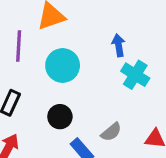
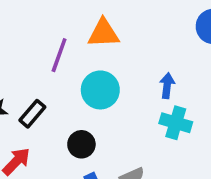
cyan cross: (135, 75) -> (176, 123), turned -32

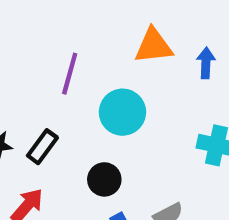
orange triangle: (103, 33) -> (153, 46), moved
blue arrow: (167, 86) -> (206, 63), moved

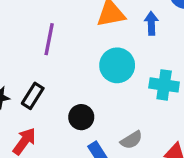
cyan circle: (122, 112) -> (117, 65), moved

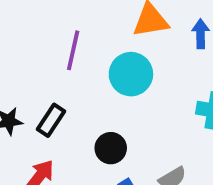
cyan circle: (117, 65) -> (131, 74), moved

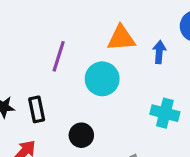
black rectangle: (51, 120) -> (37, 109), turned -50

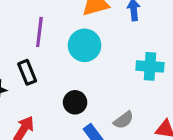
black rectangle: (37, 109) -> (27, 72), moved

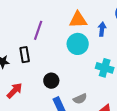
cyan circle: (85, 45) -> (78, 44), moved

